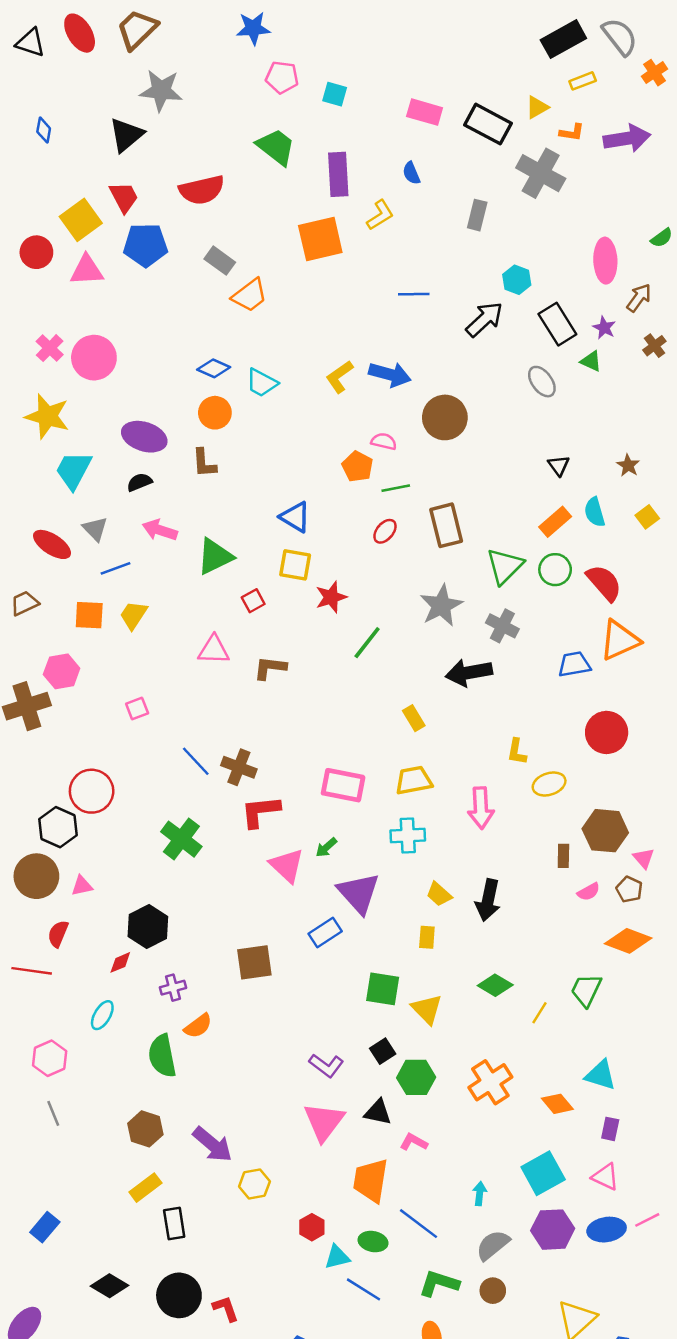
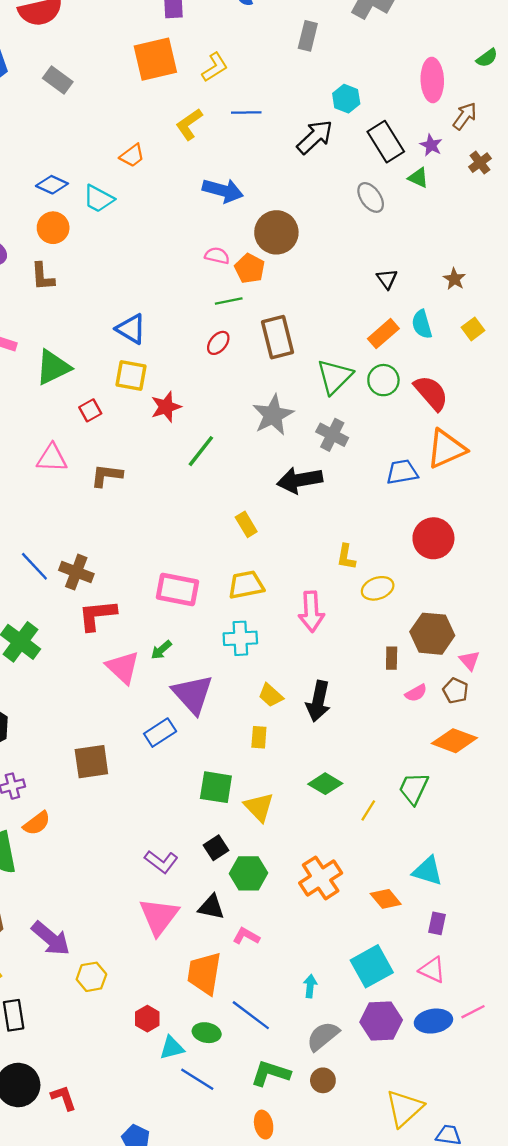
yellow L-shape: (380, 215) -> (215, 67), moved
orange trapezoid: (250, 295) -> (132, 156), moved, size x0.7
yellow L-shape: (339, 377) -> (189, 124), moved
orange pentagon: (357, 467) -> (250, 268), moved

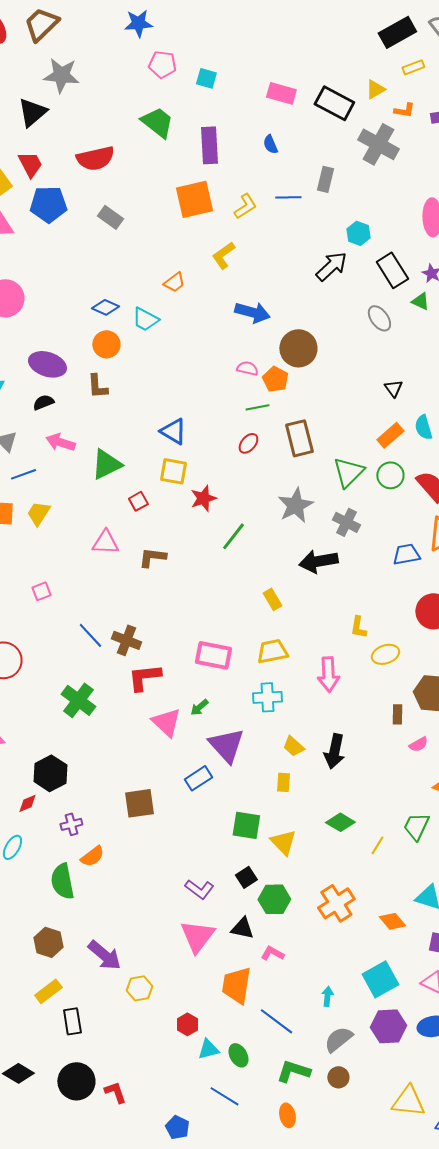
blue line: (246, 113) -> (288, 197), moved
green ellipse: (207, 1033) -> (238, 1055), moved, turned 50
blue line: (197, 1079) -> (224, 1096), moved
yellow triangle: (404, 1108) -> (408, 1101), turned 48

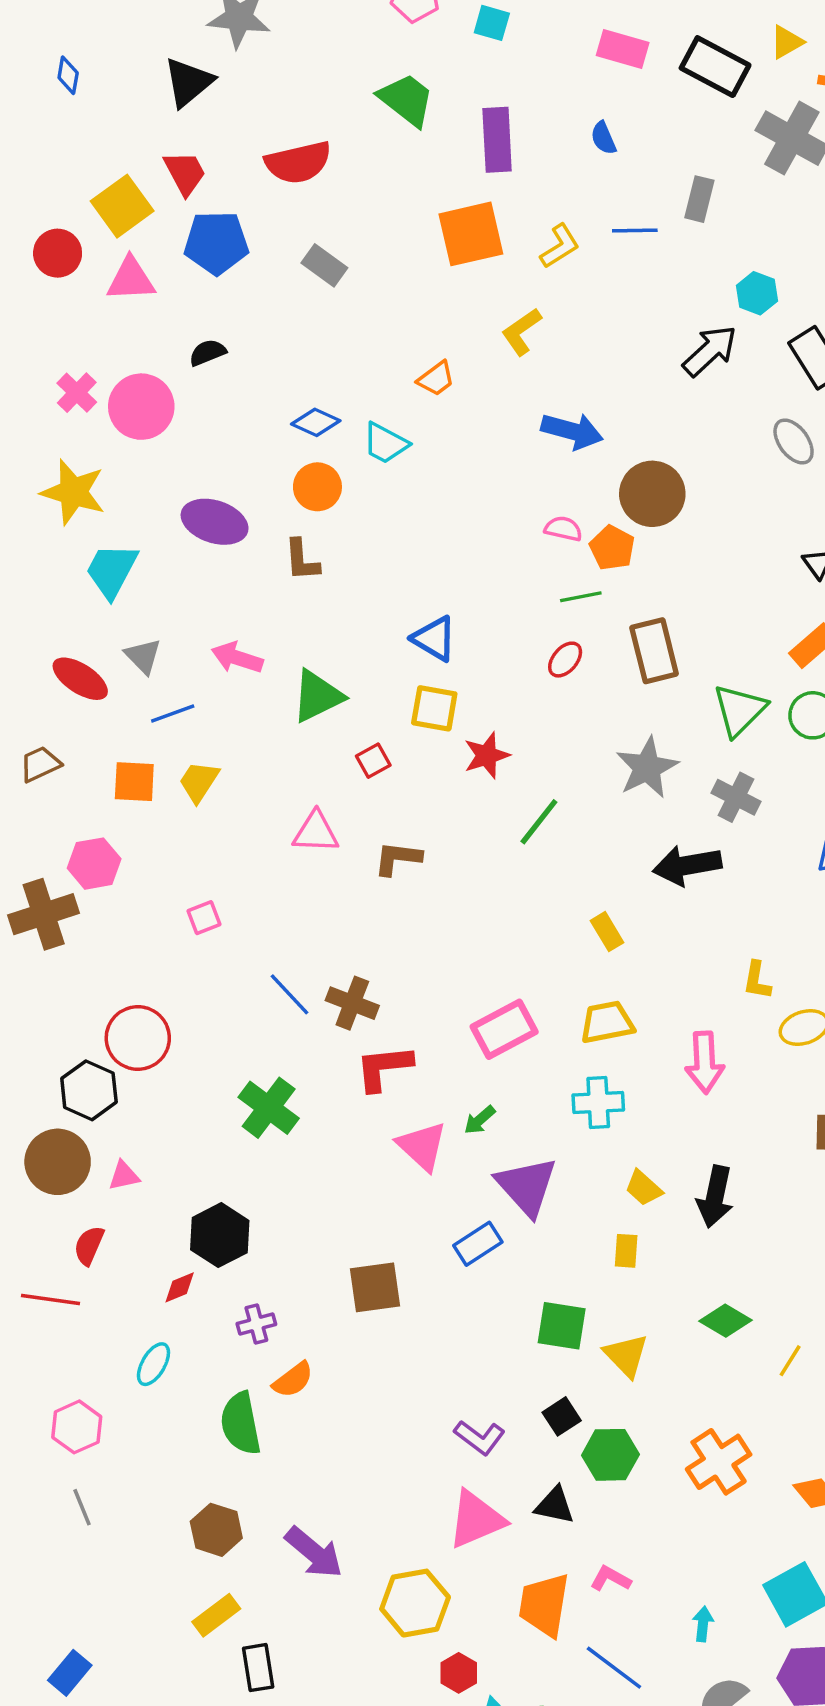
black semicircle: (43, 402) -> (208, 353), moved
pink rectangle: (213, 655) -> (504, 1029), turned -39
pink triangle: (197, 936) -> (476, 1519), turned 30
pink L-shape: (272, 953) -> (610, 1579), moved
yellow hexagon: (139, 988) -> (415, 1603), moved, size x1.5

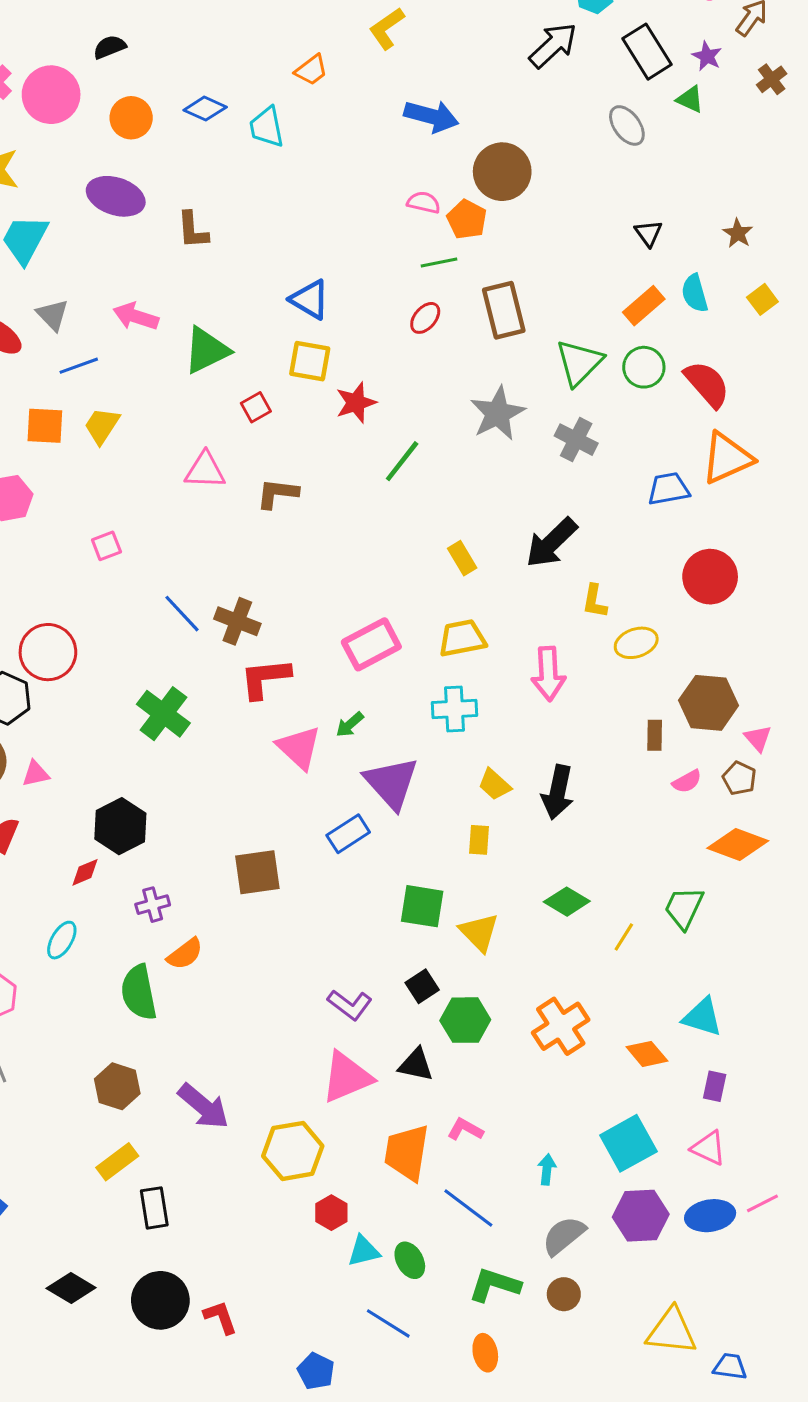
cyan trapezoid: (385, 443) -> (267, 127), turned 51
orange circle: (317, 487) -> (131, 118), moved
black arrow: (687, 865) -> (551, 543), moved, turned -34

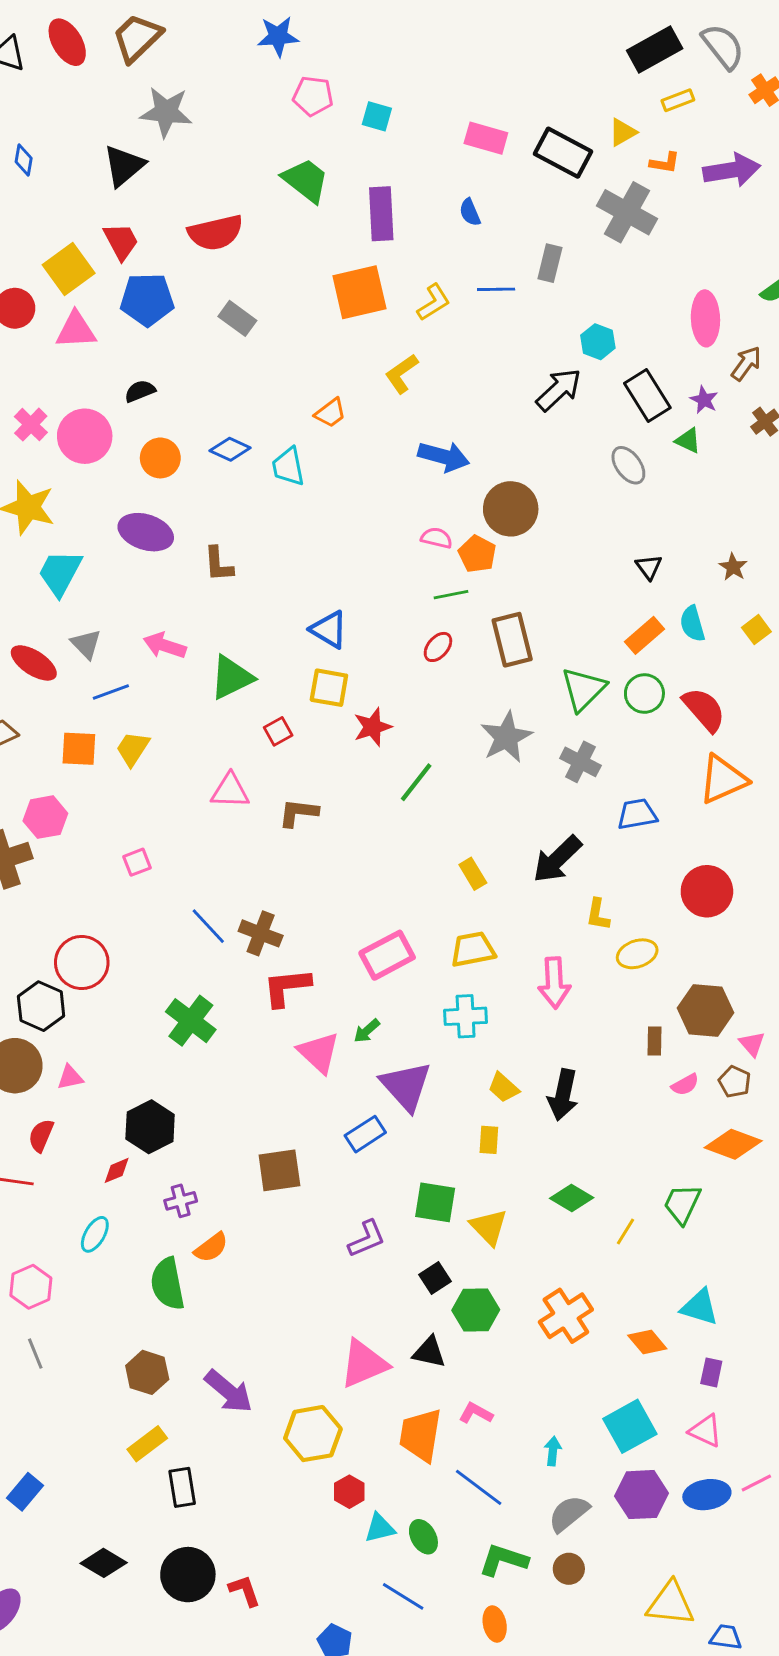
blue trapezoid: (668, 489) -> (637, 814), moved
purple L-shape: (350, 1005) -> (367, 1239), moved, turned -60

